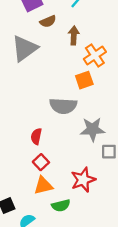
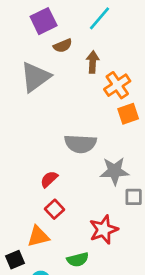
orange square: (84, 80) -> (128, 114), moved
red semicircle: (36, 136) -> (49, 179), turned 35
orange triangle: (43, 186) -> (38, 236), moved

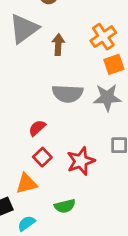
brown arrow: (93, 62) -> (58, 45), moved
gray star: (114, 171) -> (107, 98), moved
red star: (104, 230) -> (81, 161), moved

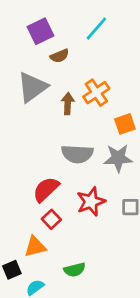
orange cross: (103, 37) -> (96, 93), moved
red semicircle: (37, 128) -> (46, 189), size x1.5
red star: (81, 161) -> (91, 202), moved

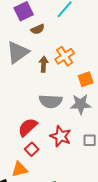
red star: (91, 202) -> (61, 136), turned -30

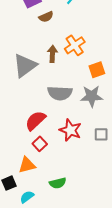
gray triangle: (18, 52) -> (25, 66), moved

